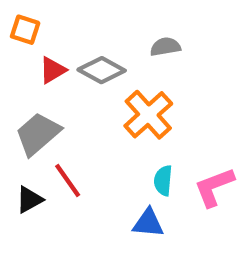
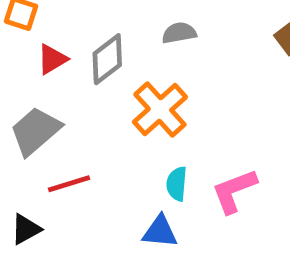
gray diamond: (102, 70) -> (107, 59), turned -66
red line: (68, 181) -> (69, 184), turned -72
black triangle: (29, 200) -> (26, 229), moved

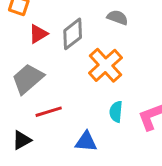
gray semicircle: (179, 33) -> (117, 17), turned 30
blue triangle: (160, 232) -> (86, 142), moved

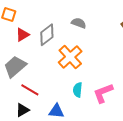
red line: (49, 112) -> (30, 90), turned 48
black triangle: (22, 140) -> (22, 110), moved

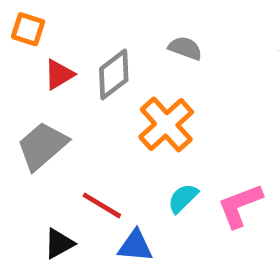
red line: (30, 90) -> (102, 205), moved
cyan semicircle: (78, 90) -> (183, 198), turned 40

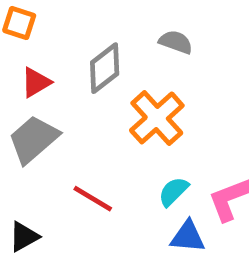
red triangle: (59, 74) -> (36, 82), moved
black triangle: (59, 244) -> (24, 237), moved
blue triangle: (135, 246) -> (188, 237), moved

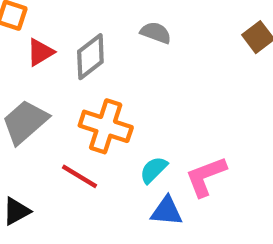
red triangle: (36, 82) -> (40, 52), moved
orange cross: (157, 118) -> (106, 126), moved, turned -30

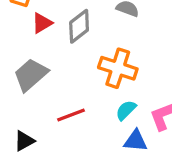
orange cross: (106, 126) -> (118, 68), moved
red line: (80, 176) -> (71, 115), turned -52

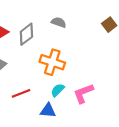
blue triangle: (136, 141) -> (48, 111), moved

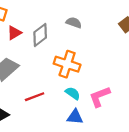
cyan semicircle: (58, 90) -> (73, 93), turned 80
blue triangle: (48, 111) -> (75, 117), moved

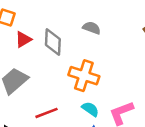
gray diamond: (40, 35) -> (53, 42), turned -50

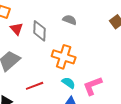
red triangle: (23, 39) -> (17, 29), turned -40

